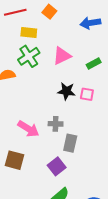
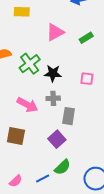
green cross: (29, 56) -> (30, 64), moved
black star: (66, 91) -> (53, 73), moved
pink square: (87, 94) -> (87, 79), moved

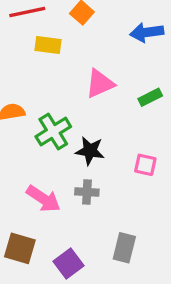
gray rectangle: (69, 116) -> (124, 248), moved
purple square: (57, 139) -> (68, 264), moved

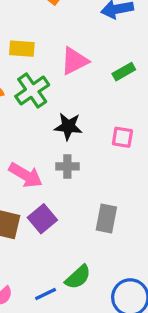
yellow rectangle: (48, 45) -> (22, 49), moved
green cross: (53, 132) -> (32, 91), moved
purple square: (68, 264) -> (42, 219), moved

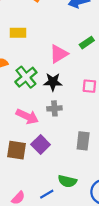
pink triangle: (74, 61) -> (59, 54), moved
green cross: (32, 91) -> (26, 77), moved
green semicircle: (78, 277) -> (67, 181), turned 60

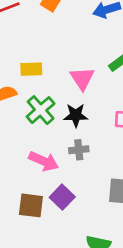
yellow rectangle: (18, 33) -> (31, 69), moved
pink triangle: (59, 54) -> (82, 79), turned -30

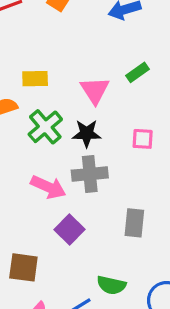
gray cross: (79, 150) -> (90, 174), size x1.5
brown square: (31, 205) -> (23, 267), moved

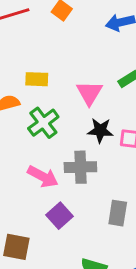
black star: (87, 133) -> (100, 130), moved

